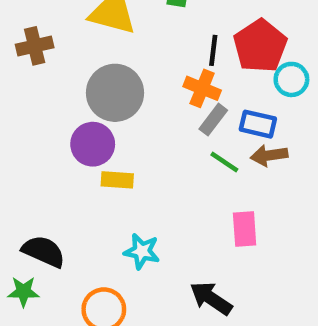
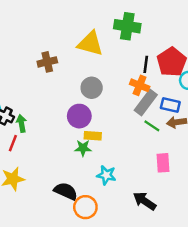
gray circle: (115, 93) -> (92, 88), size x0.7
gray rectangle: (213, 120) -> (146, 103), size x1.5
black semicircle: (44, 251) -> (66, 191), moved
green star: (23, 292) -> (83, 148), moved

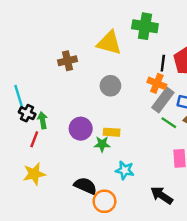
purple circle: (79, 116) -> (81, 129), moved

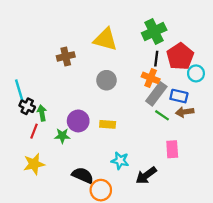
green cross: (145, 26) -> (154, 31), moved, turned -35
green star: (102, 144) -> (62, 136), moved
black arrow: (162, 195) -> (146, 175), moved, turned -70

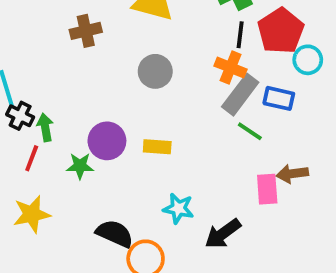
brown arrow: (185, 112) -> (292, 174), moved

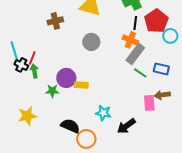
blue rectangle: (279, 98) -> (161, 69), moved
yellow rectangle: (157, 147) -> (81, 85), moved
red line: (32, 158) -> (32, 58), moved

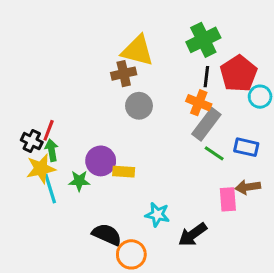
brown cross: (55, 21) -> (124, 74), moved
cyan line: (14, 51) -> (50, 189), moved
yellow star: (27, 116) -> (41, 169), moved

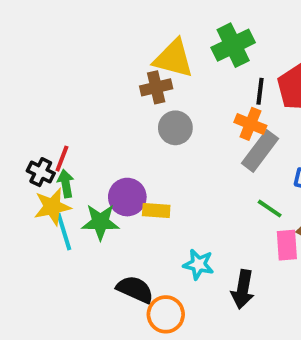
green cross: (203, 40) -> (233, 45), moved
green line: (214, 153) -> (270, 209), moved
green star: (79, 181) -> (100, 222), size x1.4
black arrow: (193, 235) -> (243, 289), turned -44

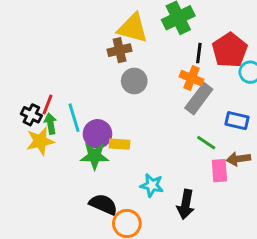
green star: (100, 222) -> (95, 156), moved
cyan line: (64, 232) -> (74, 118), moved

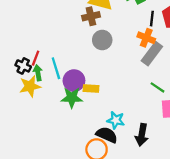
black semicircle: (103, 204) -> (107, 135), moved

